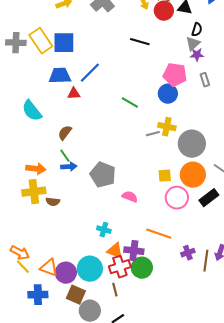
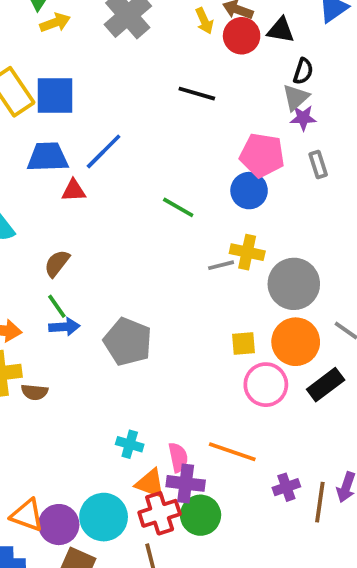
pink semicircle: (130, 197) -> (178, 457), moved, turned 56

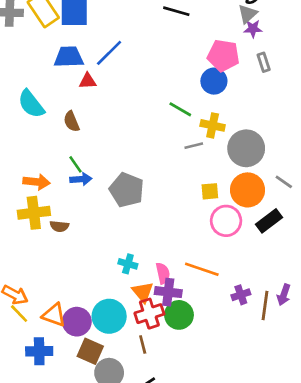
green line: (178, 207) -> (180, 109), moved
brown semicircle: (57, 263) -> (71, 121), moved, turned -60
gray line: (221, 265) -> (194, 146), moved
orange triangle: (150, 483) -> (143, 292), turned 30

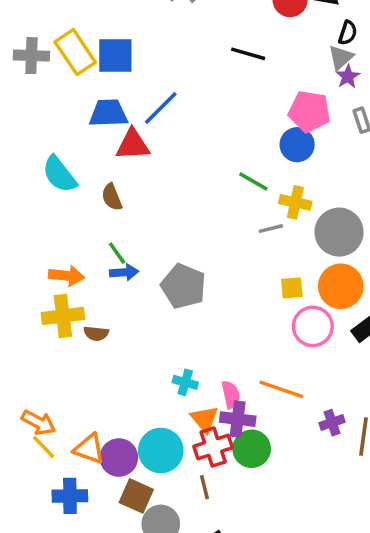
purple star: (253, 29) -> (348, 77), turned -30
red triangle: (88, 81) -> (133, 145), size x1.5

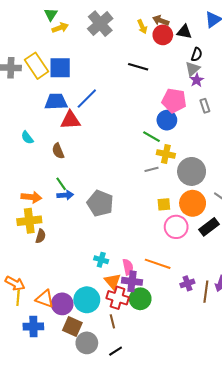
cyan semicircle: (59, 174) -> (27, 138), size x0.6
green line: (253, 181) -> (151, 137), moved
brown semicircle: (96, 333) -> (41, 236), moved, turned -80
yellow line: (44, 447) -> (18, 298), turned 49
red cross: (213, 447) -> (118, 298), turned 35

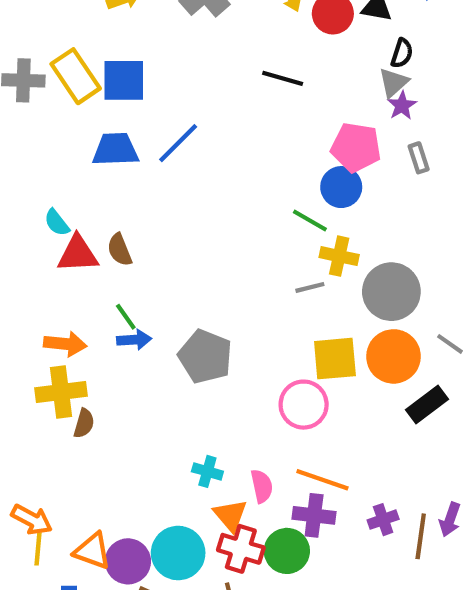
red triangle: (70, 120) -> (78, 254), moved
yellow square: (164, 204) -> (335, 359), size x1.6
pink circle: (176, 227) -> (304, 405), moved
purple cross: (132, 281) -> (314, 515), moved

